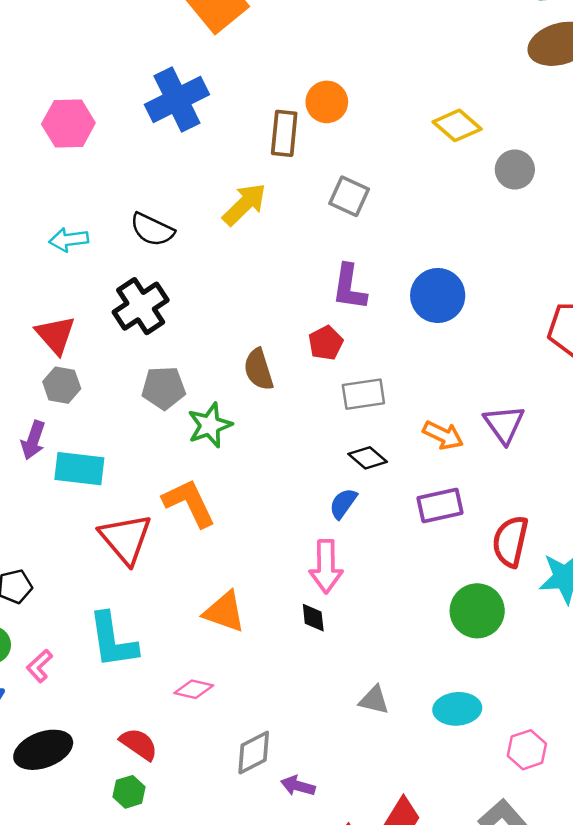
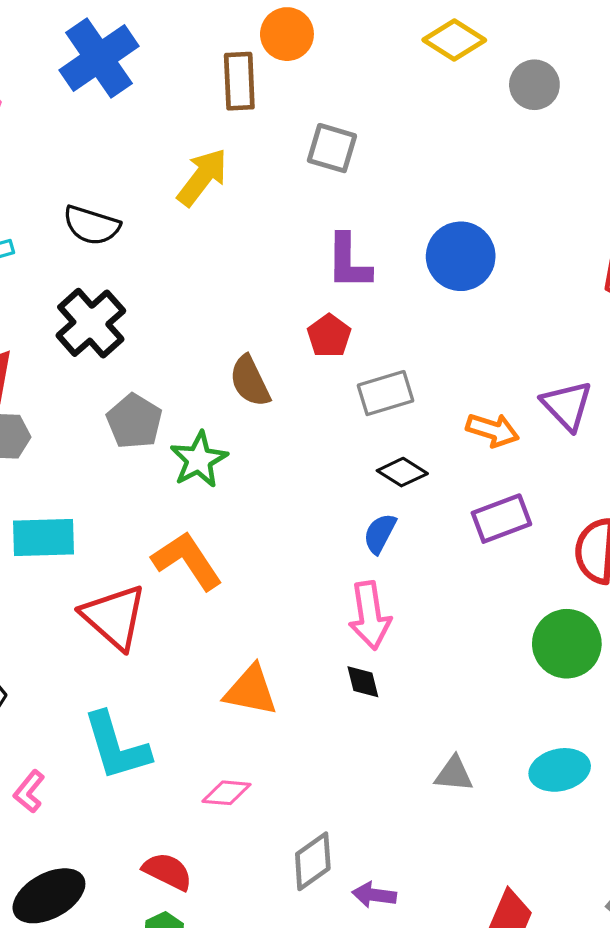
gray pentagon: (164, 388) -> (134, 421), turned -30

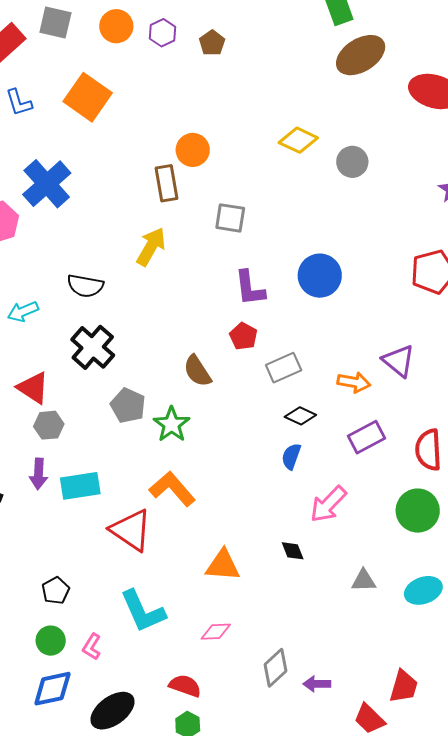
blue cross: (99, 58) -> (47, 184), moved
pink arrow: (370, 615) -> (328, 504), moved, turned 60
gray triangle: (454, 774) -> (364, 581), moved

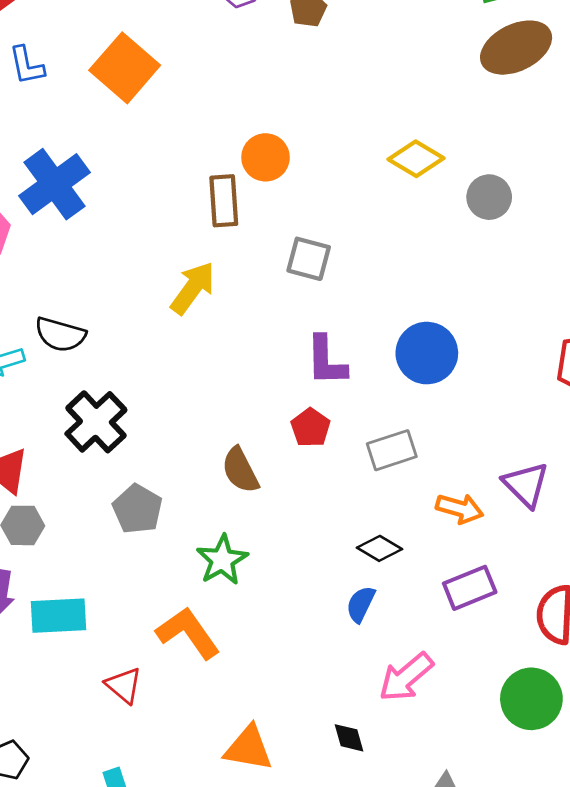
black semicircle: (85, 286) -> (60, 335), moved
gray rectangle: (284, 368) -> (392, 450), moved
green star: (172, 424) -> (222, 560), moved
red triangle: (131, 530) -> (124, 685), size x0.6

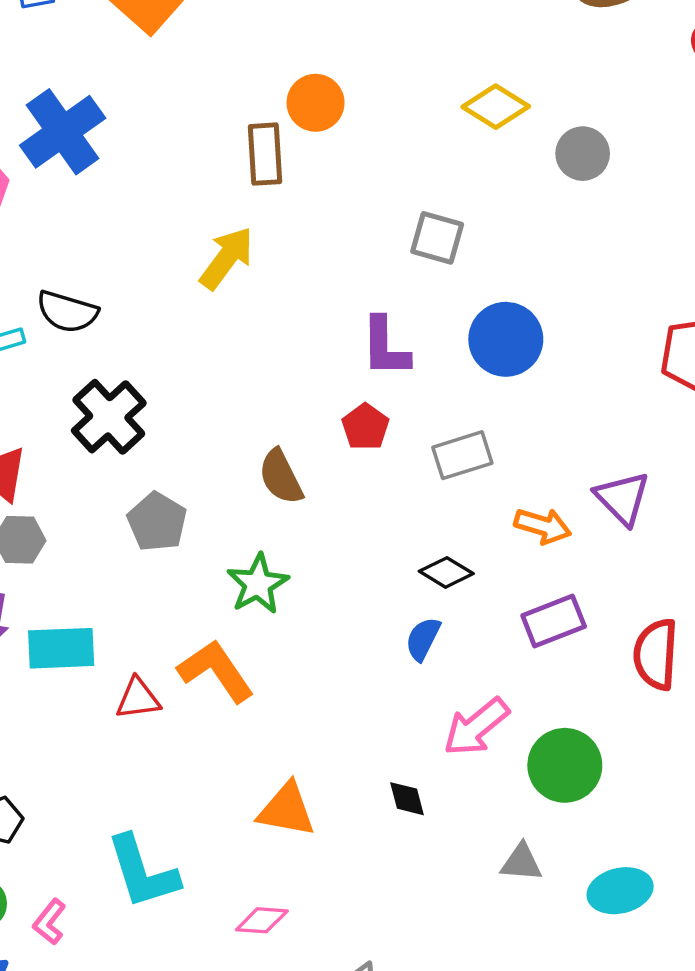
gray square: (309, 259) -> (437, 238), moved
red triangle: (124, 685) -> (138, 699), moved, turned -48
green circle: (531, 699) -> (565, 765), moved

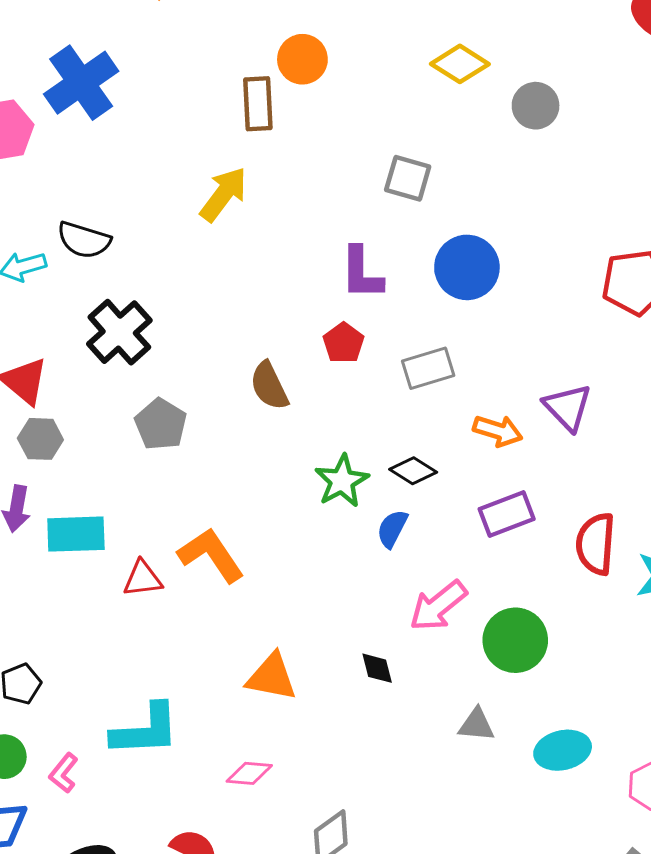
green star: (258, 584) -> (342, 481), moved
cyan L-shape: (143, 872) -> (145, 730), turned -76

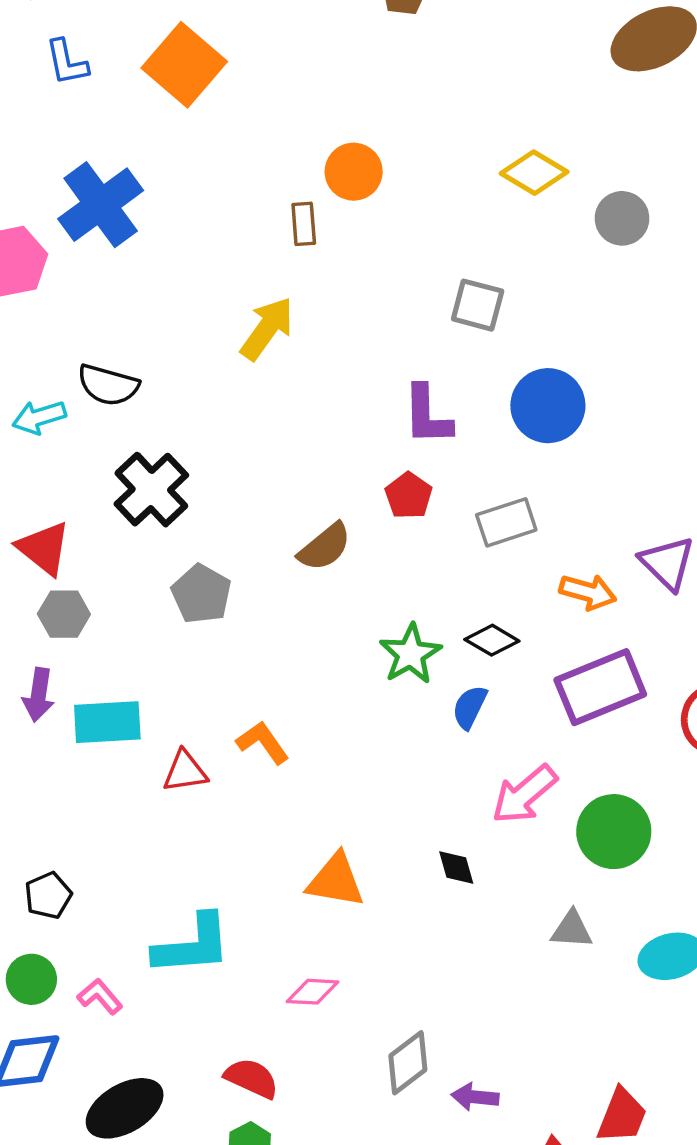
brown rectangle: (258, 104) -> (304, 224), size x0.7
brown semicircle: (269, 386) -> (325, 547), turned -102
purple rectangle: (507, 514) -> (600, 687), size x1.4
orange L-shape: (211, 555) -> (263, 742), size x0.7
pink L-shape: (64, 773) -> (100, 996), turned 102

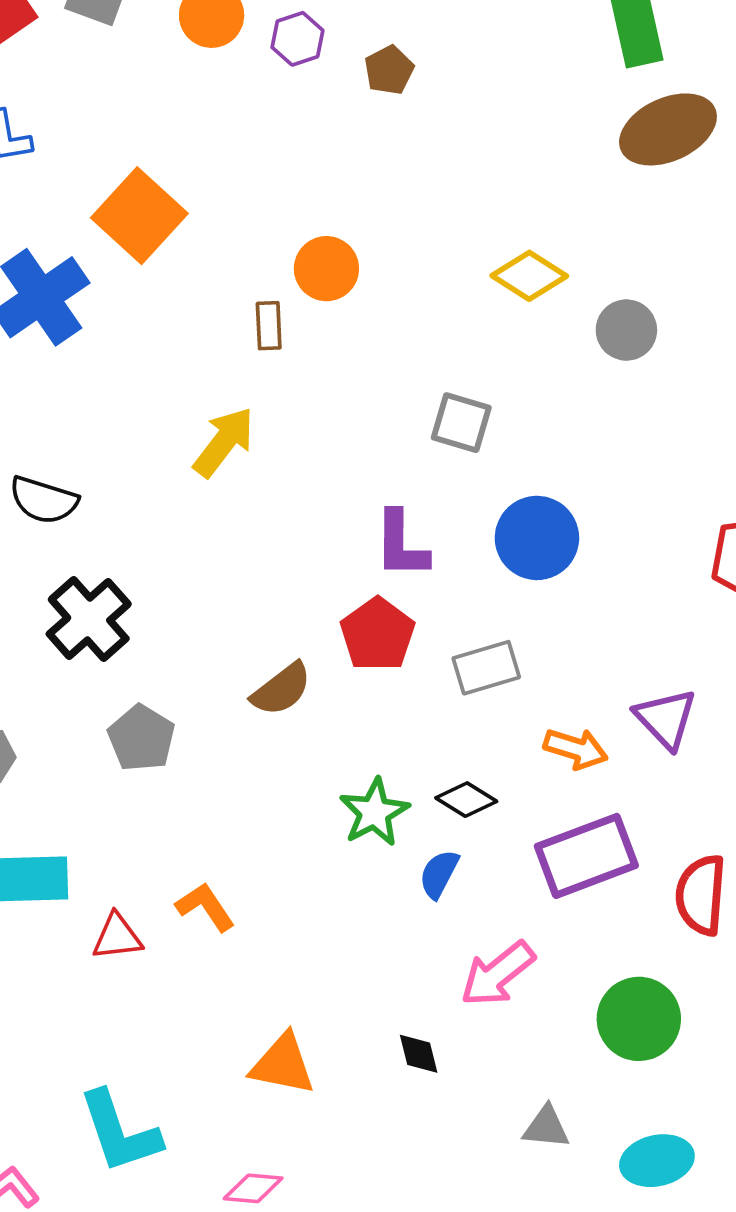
orange square: (184, 65) -> (139, 216), moved
red pentagon: (409, 496) -> (377, 634), size x1.4
green circle: (614, 832) -> (639, 1019), moved
cyan L-shape: (192, 945) -> (120, 1132), turned 74

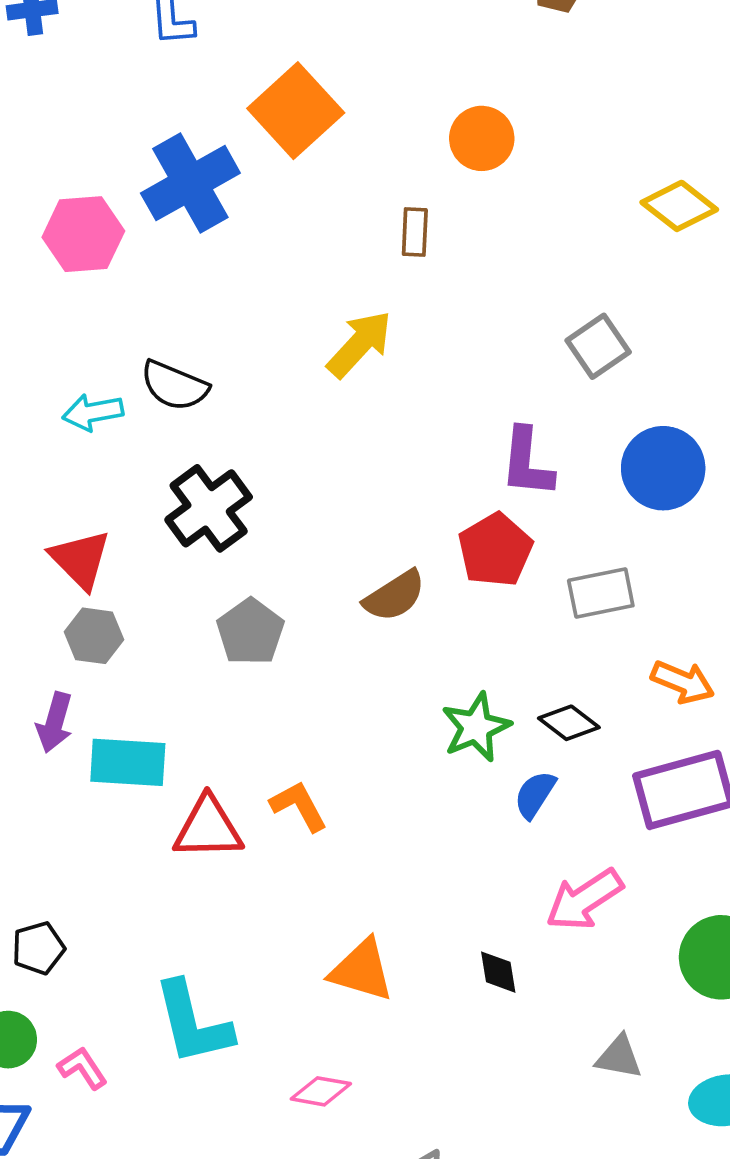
orange circle: (326, 269) -> (482, 138), moved
gray square: (461, 423) -> (598, 346), turned 34
red triangle: (117, 937) -> (208, 828), size x1.4

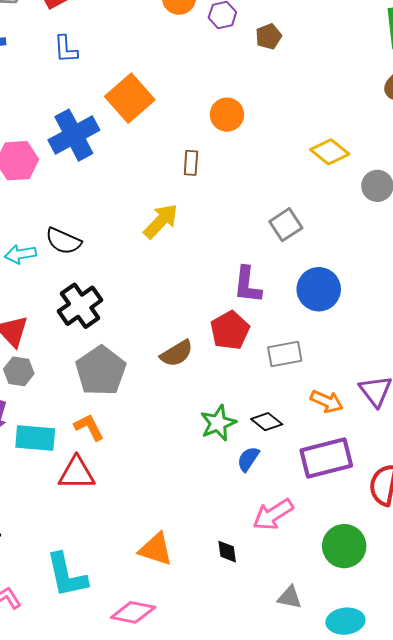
gray pentagon: (250, 632) -> (101, 371), size x1.4
orange L-shape: (299, 806) -> (89, 427), moved
pink diamond: (321, 1091) -> (133, 612), size x1.4

